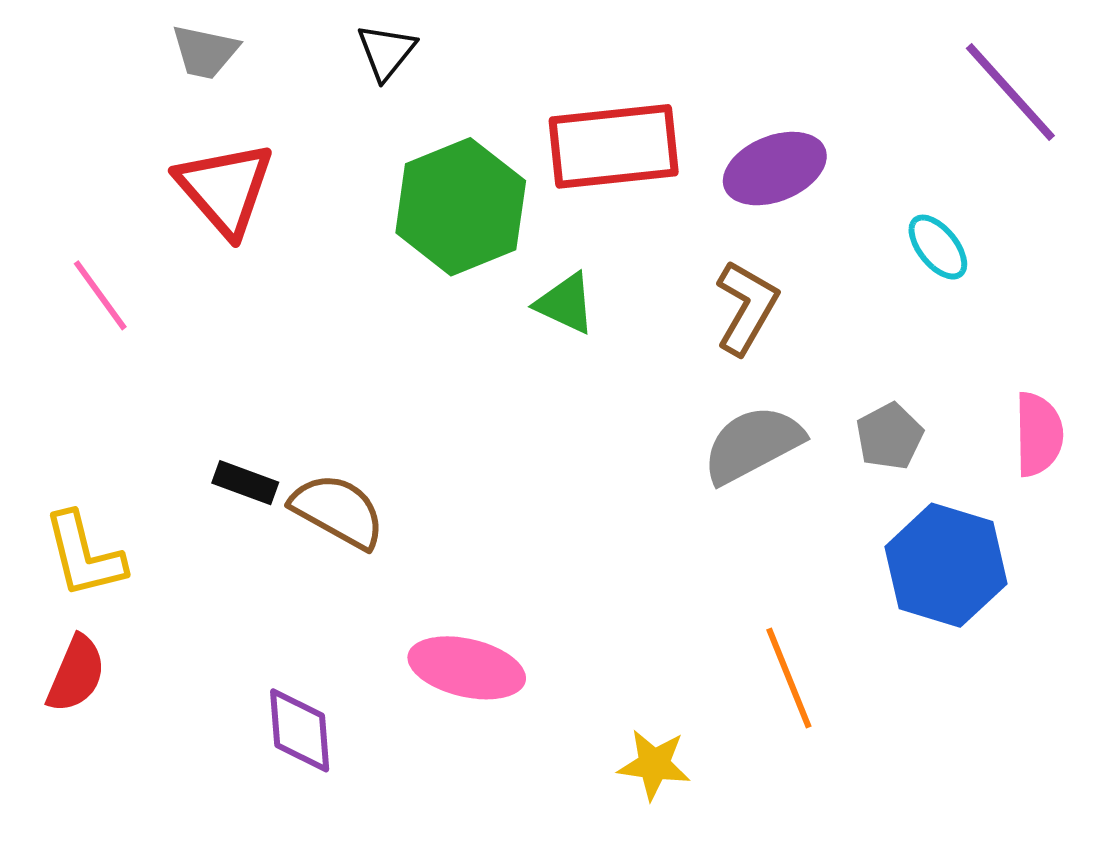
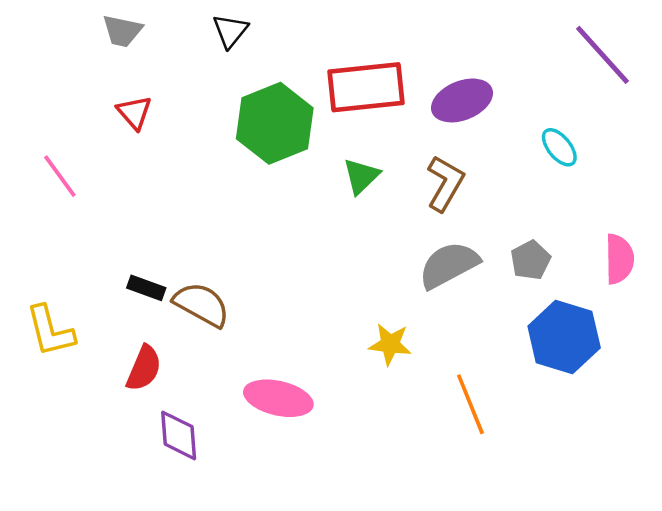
red triangle: (225, 189) -> (134, 112), size x0.6
green triangle: (565, 303) -> (361, 176), moved, turned 51
red semicircle: (76, 674) -> (144, 368), moved
yellow star: (654, 765) -> (390, 344), moved

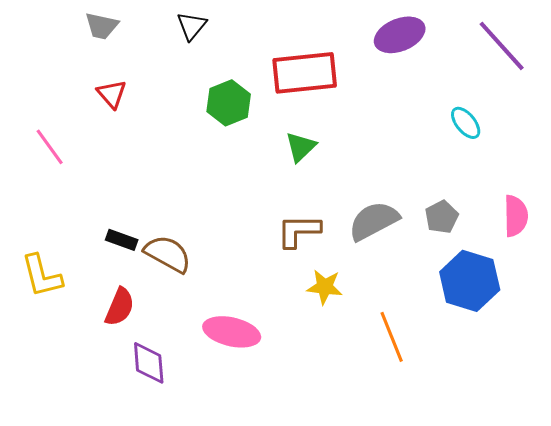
purple ellipse: (462, 100) -> (400, 35), moved
green hexagon: (275, 123) -> (229, 103), size x0.7
brown L-shape: (445, 183) -> (299, 231), moved, turned -120

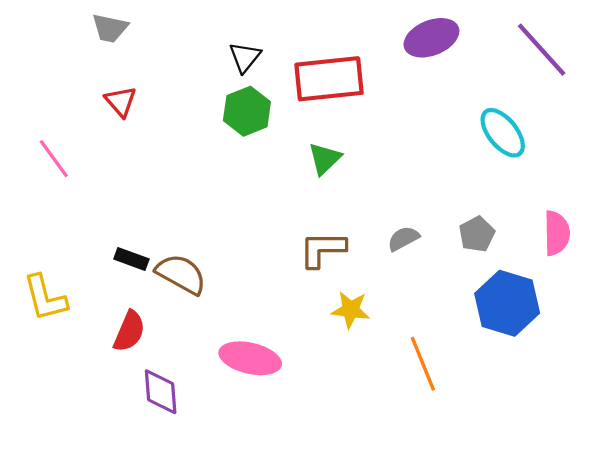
black triangle: (192, 26) -> (245, 57), moved
cyan ellipse: (466, 123) -> (503, 133), size x1.4
gray semicircle: (374, 221) -> (403, 239), size x0.6

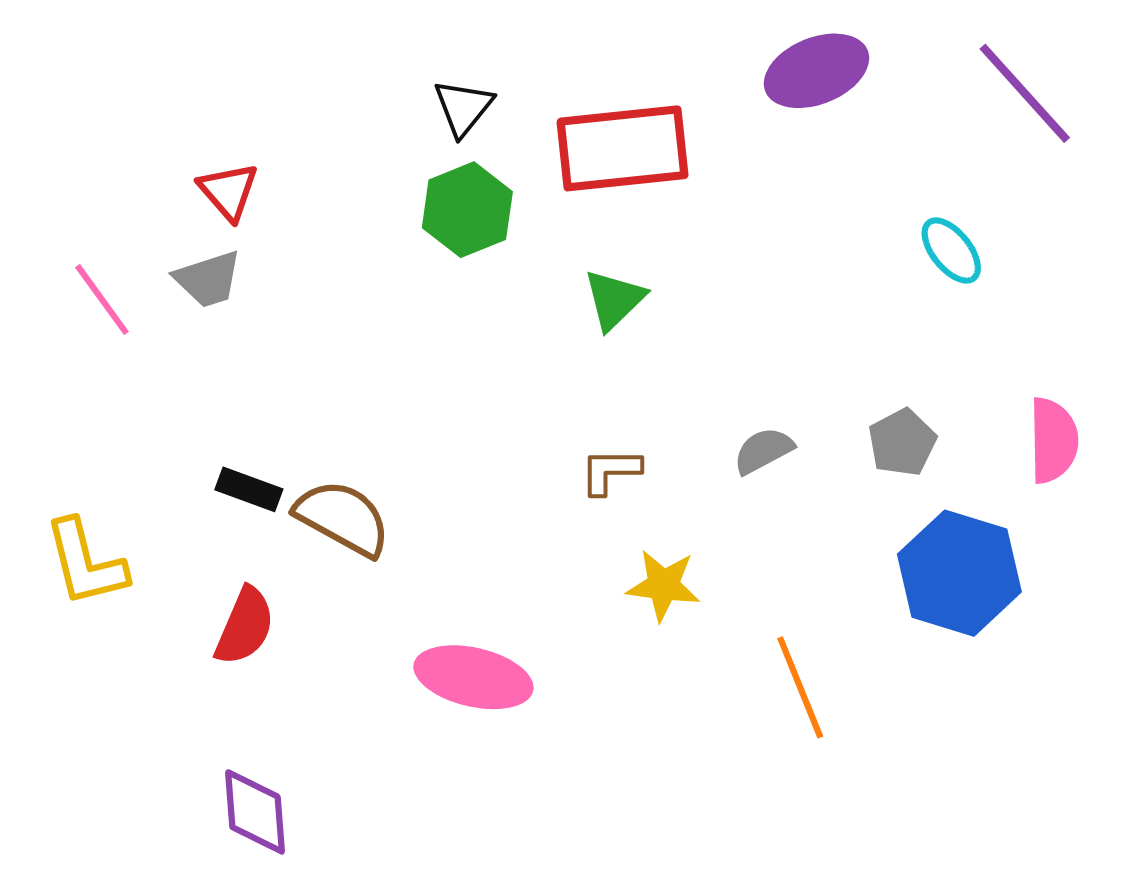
gray trapezoid: (110, 28) -> (208, 279), moved, turned -30
cyan ellipse: (503, 133) -> (951, 251), size x0.7
brown L-shape: (322, 249) -> (610, 471), size x0.7
purple diamond: (161, 392) -> (255, 812), moved

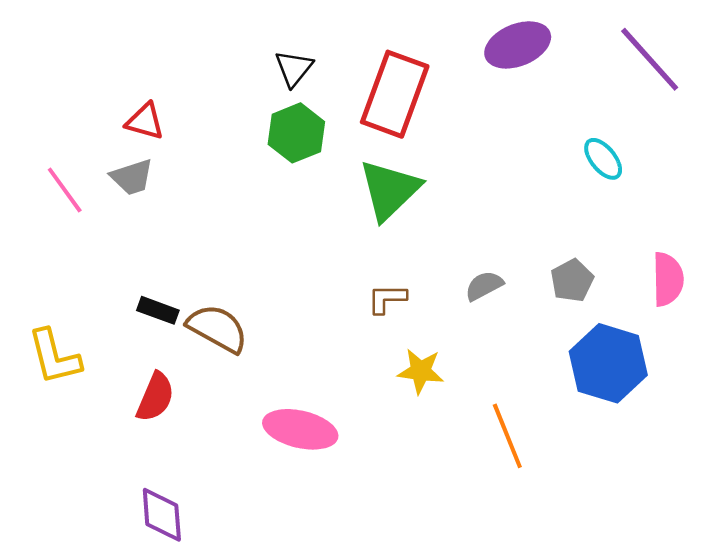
red rectangle: (623, 148) -> (395, 94), turned -64
red triangle: (228, 191) -> (145, 121), turned -33
green triangle: (614, 300) -> (390, 190), size x1.6

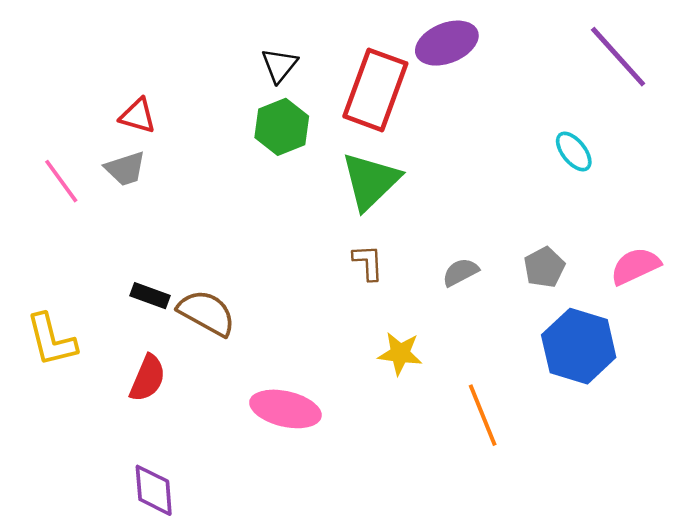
purple ellipse: (518, 45) -> (447, 43), moved
pink semicircle: (668, 279) -> (635, 266), turned -114
brown L-shape: (387, 299) -> (368, 262), moved, turned 87

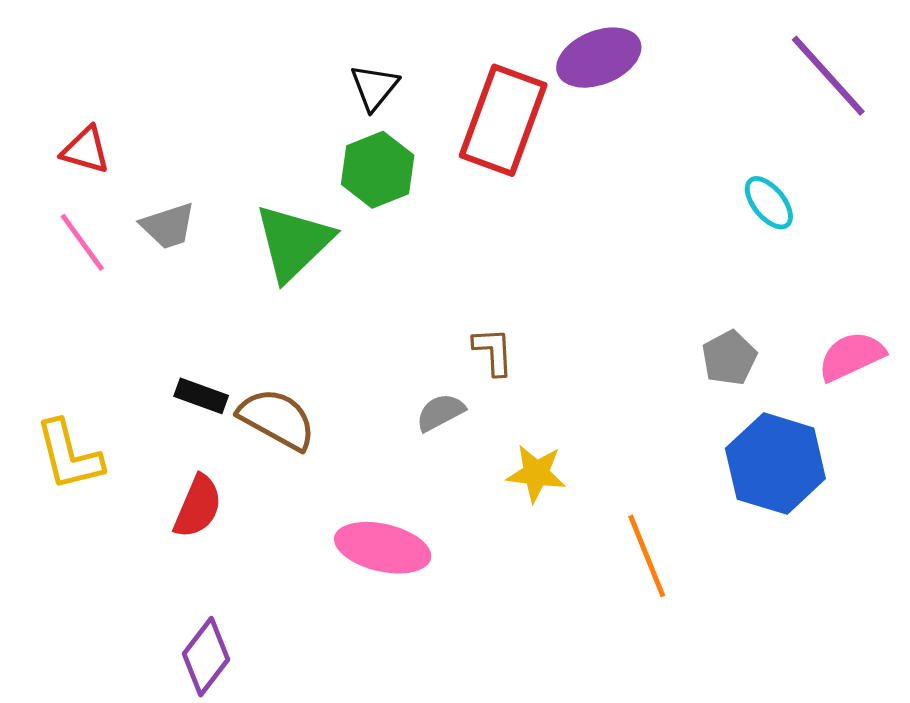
red triangle: (138, 116) -> (86, 150), moved
green triangle: (370, 181) -> (294, 242), moved
gray semicircle: (460, 272) -> (440, 412), moved
purple diamond: (154, 490) -> (206, 657), turned 42

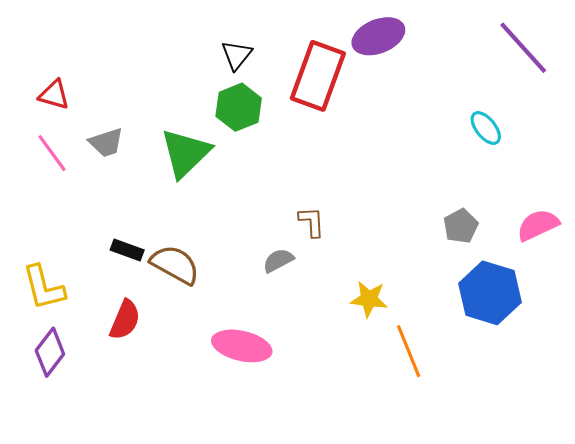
yellow star: (536, 473) -> (369, 299), moved
purple diamond: (206, 657) -> (50, 352), moved

